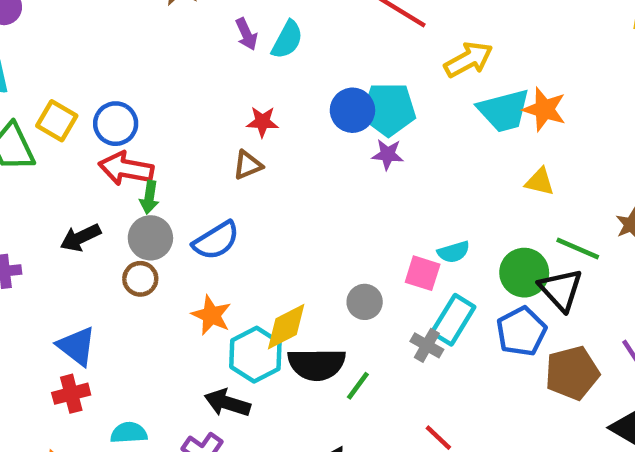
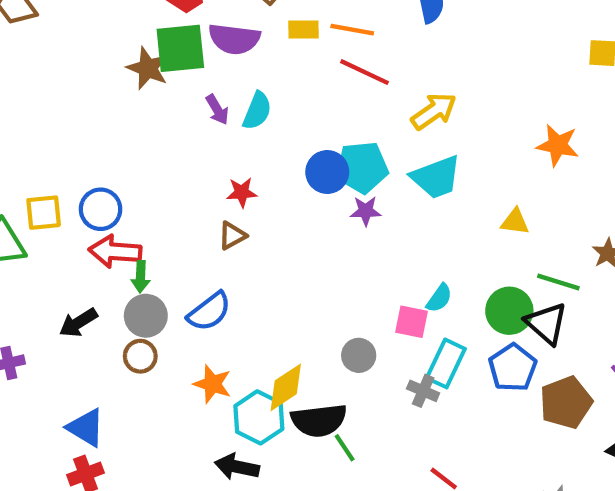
orange star: (544, 109) -> (558, 145), moved
cyan trapezoid: (504, 110) -> (436, 177), moved
yellow square: (57, 121) -> (44, 213), turned -30
cyan semicircle: (454, 252) -> (439, 298), turned -32
green line: (358, 386) -> (345, 448), moved, turned -64

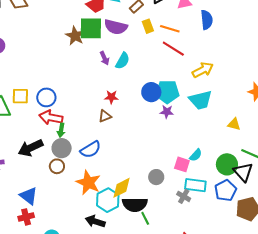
yellow rectangle: (304, 30) -> (148, 26), turned 64
black arrow: (78, 323) -> (31, 148), size x1.4
cyan rectangle: (446, 363) -> (195, 185), turned 65
orange star: (212, 384) -> (88, 183), size x1.4

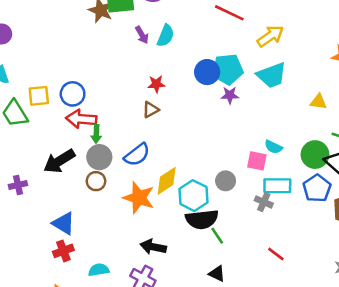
cyan semicircle: (196, 155) -> (273, 147), turned 80
yellow diamond: (121, 188) -> (167, 181), moved
cyan hexagon: (108, 200) -> (193, 196), moved

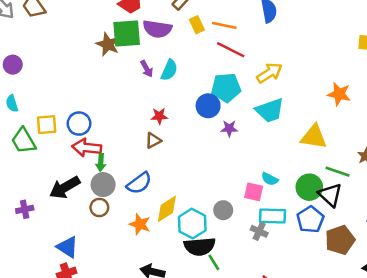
cyan pentagon: (228, 69) -> (226, 88), moved
yellow triangle: (318, 102) -> (314, 137), size x1.6
orange star: (139, 198) -> (140, 224), size x0.7

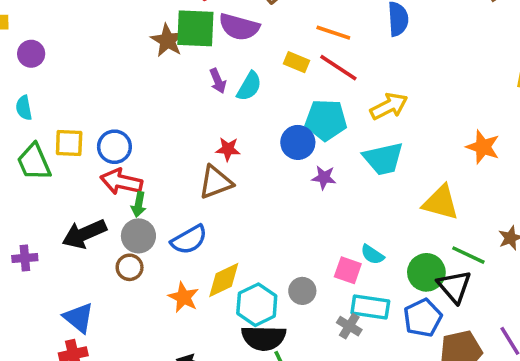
yellow rectangle: (197, 25) -> (297, 62), moved, turned -49
brown triangle: (153, 140) -> (216, 182), size x1.5

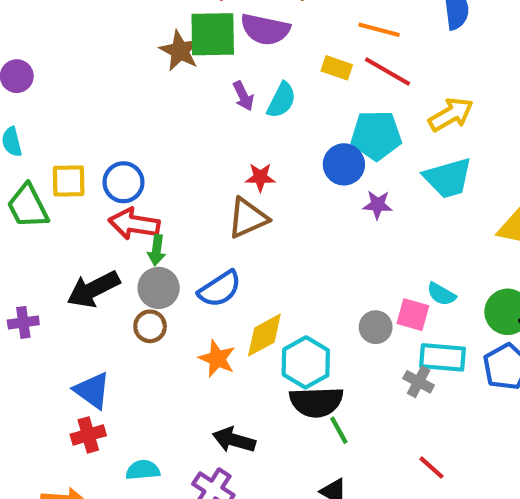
gray circle: (302, 291) -> (376, 327), moved

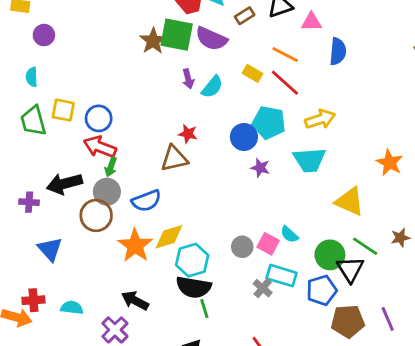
purple cross: (23, 322) -> (29, 202), moved
brown circle: (150, 326) -> (96, 215), size x1.5
orange star: (217, 359) -> (135, 246), size x1.4
red cross: (88, 435) -> (33, 300), moved

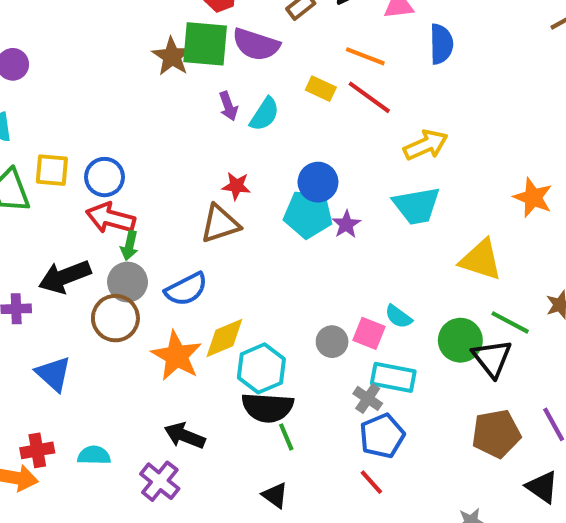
cyan pentagon: (269, 122) -> (308, 214), moved
purple star: (260, 168) -> (346, 224), turned 30
blue pentagon: (322, 290) -> (382, 436), moved

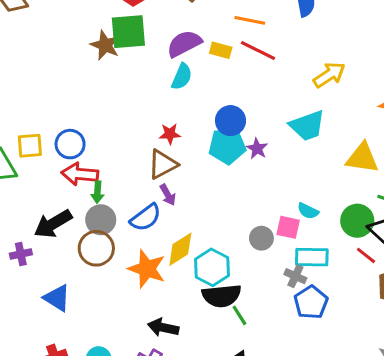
purple semicircle: (256, 45) -> (184, 44), moved, turned 144
purple arrow: (228, 106) -> (168, 195), moved
yellow arrow: (426, 145) -> (329, 75), moved
red line: (371, 482) -> (366, 255), moved

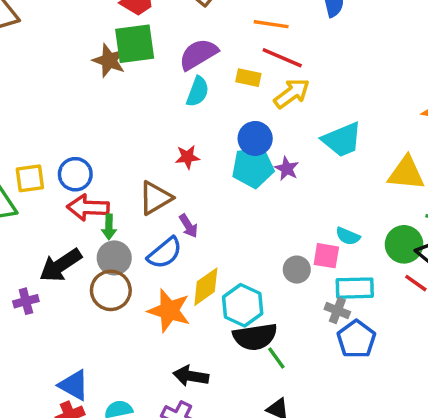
yellow rectangle: (221, 50) -> (248, 78), moved
yellow arrow: (329, 75) -> (292, 93), moved
brown triangle: (163, 164) -> (155, 198), moved
blue triangle: (57, 298) -> (74, 385), moved

